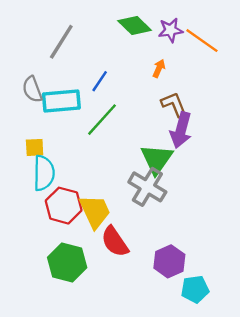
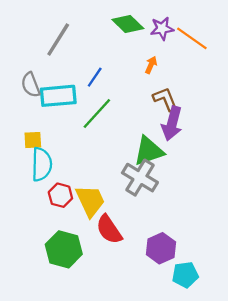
green triangle: (157, 159) -> (149, 151), turned 36
red hexagon: (64, 206) -> (60, 195), size x0.7

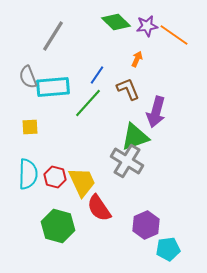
blue line: (95, 77) -> (97, 75), moved
brown L-shape: (165, 99) -> (128, 89), moved
cyan semicircle: (42, 164) -> (28, 174), moved

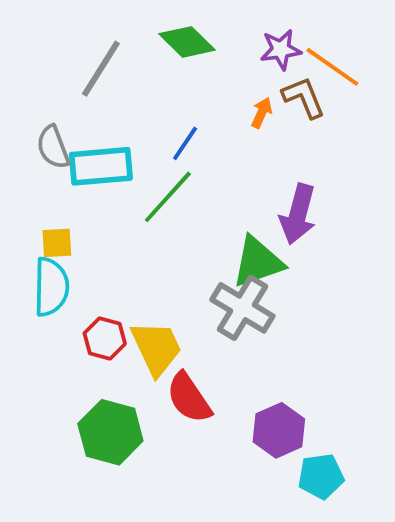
green diamond: (116, 22) -> (187, 42), moved
brown L-shape: (128, 89) -> (304, 97), moved
cyan semicircle: (28, 174) -> (51, 287), moved

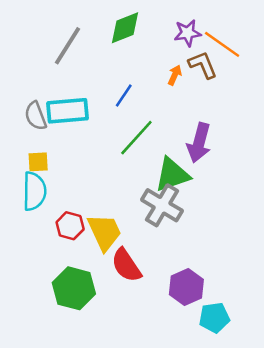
green diamond: (187, 42) -> (125, 28), turned -66
gray semicircle: (53, 147) -> (36, 116), moved
green line: (168, 197) -> (136, 138), moved

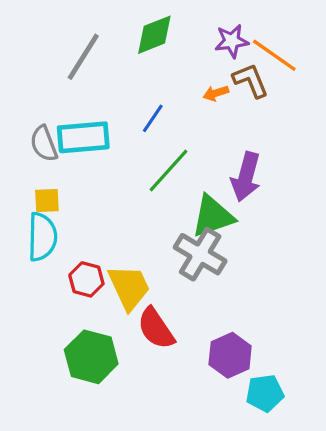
orange arrow: (175, 75) -> (216, 93), turned -132

